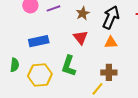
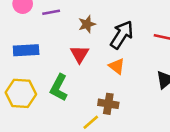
orange triangle: (111, 42) -> (117, 66), turned 32

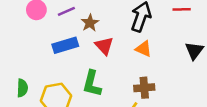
brown star: (87, 24) -> (90, 23), moved
blue rectangle: (26, 50) -> (65, 45), moved

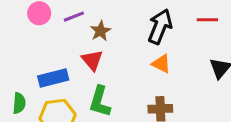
blue rectangle: (65, 45) -> (53, 78), moved
red triangle: (104, 46) -> (92, 60), moved

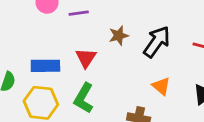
brown star: (100, 31) -> (119, 36), moved
orange triangle: (161, 64) -> (161, 86), moved

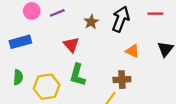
blue rectangle: (45, 66) -> (20, 42), moved

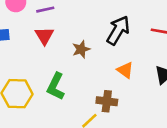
brown star: (91, 22) -> (81, 49), moved
red triangle: (71, 45) -> (44, 36), moved

